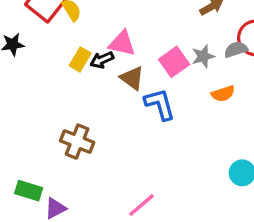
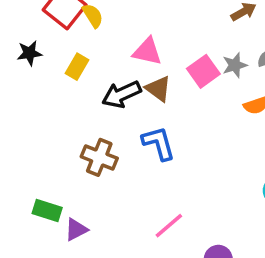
yellow rectangle: (80, 59) -> (77, 67), moved
black arrow: (102, 60) -> (122, 94), moved, size x1.5
blue L-shape: (160, 104) -> (159, 143), moved

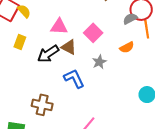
gray star: (235, 65) -> (99, 62), moved
brown cross: (99, 157) -> (42, 105), moved

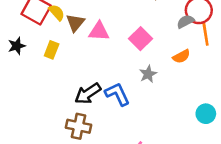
brown triangle: (69, 47) -> (75, 23), moved, turned 42
black arrow: (48, 54) -> (88, 94), moved

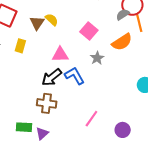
yellow semicircle: (57, 12) -> (52, 20), moved
pink triangle: (99, 31) -> (60, 55), moved
orange semicircle: (181, 56) -> (122, 42), size x1.5

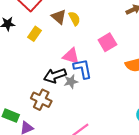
brown triangle: (37, 23) -> (59, 17), turned -42
gray star: (97, 58) -> (71, 82), moved
blue L-shape: (75, 76) -> (83, 69), moved

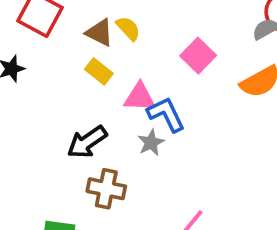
yellow rectangle: (35, 34) -> (99, 71), moved, turned -72
black arrow: (55, 76) -> (87, 142), moved

